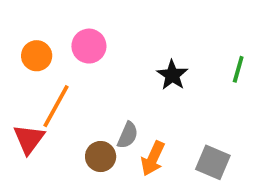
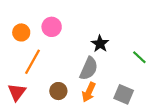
green line: (238, 69) -> (139, 57), moved, turned -63
gray semicircle: (128, 135) -> (89, 69), moved, size x1.5
red triangle: (29, 139) -> (17, 92), moved

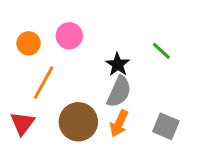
black star: (100, 44) -> (118, 64), moved
green line: (139, 57) -> (161, 51), moved
brown circle: (58, 91) -> (78, 122), size x1.6

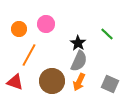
red triangle: (22, 123) -> (15, 82), turned -48

